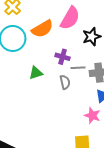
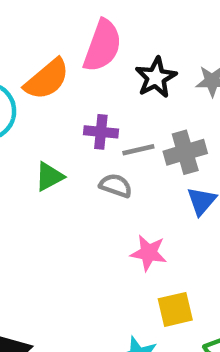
gray semicircle: (65, 82) -> (116, 186), turned -48
pink star: (92, 116) -> (149, 253), moved

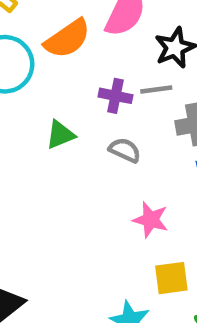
gray line: (138, 150) -> (156, 90), moved

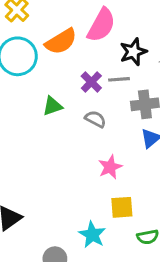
purple cross: (116, 96) -> (91, 82), turned 30
pink star: (151, 220) -> (110, 167), turned 30

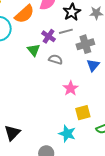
green triangle: (52, 106) -> (34, 50), moved, turned -40

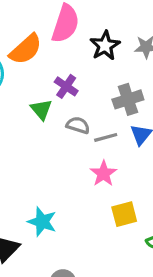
gray line: (66, 31) -> (106, 137), moved
cyan star: (67, 134) -> (42, 222), moved

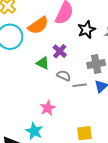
green triangle: (41, 109) -> (43, 63), turned -32
pink star: (103, 174) -> (48, 108), moved

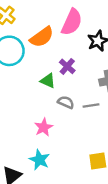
gray semicircle: (64, 76) -> (66, 102), moved
pink star: (48, 108) -> (43, 127), moved

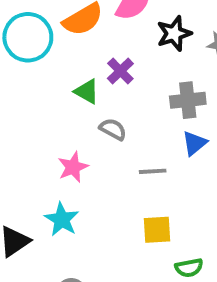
gray line: (91, 105) -> (153, 171), moved

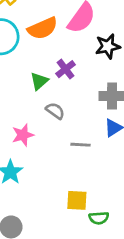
green triangle: (87, 91) -> (39, 81), turned 42
yellow square: (157, 230) -> (77, 200), moved

